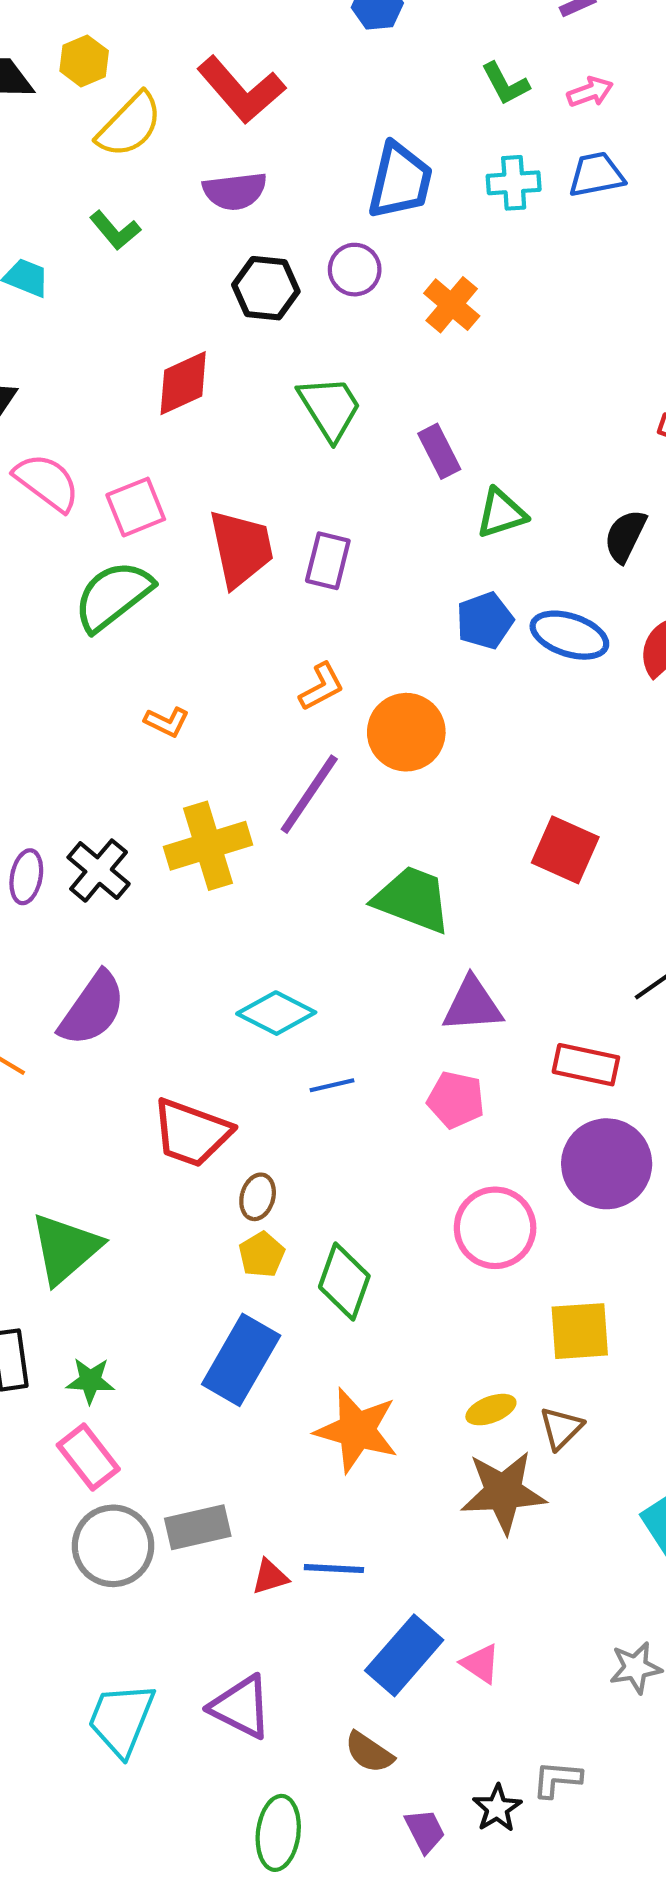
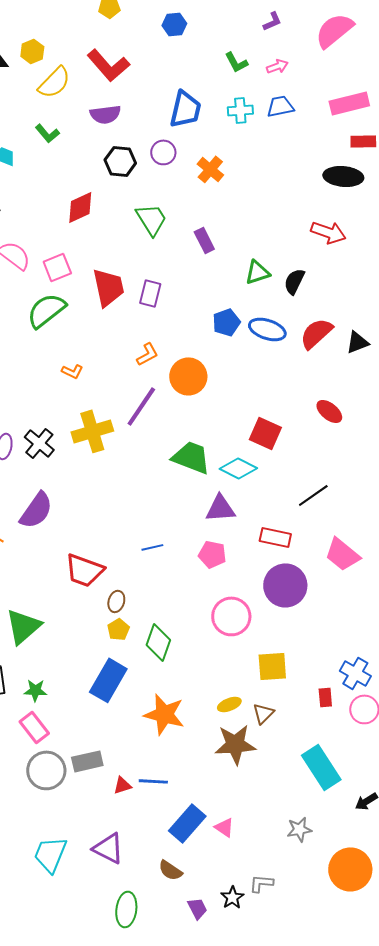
green triangle: (501, 513) -> (257, 272), moved
cyan diamond: (276, 1013) -> (238, 468), moved

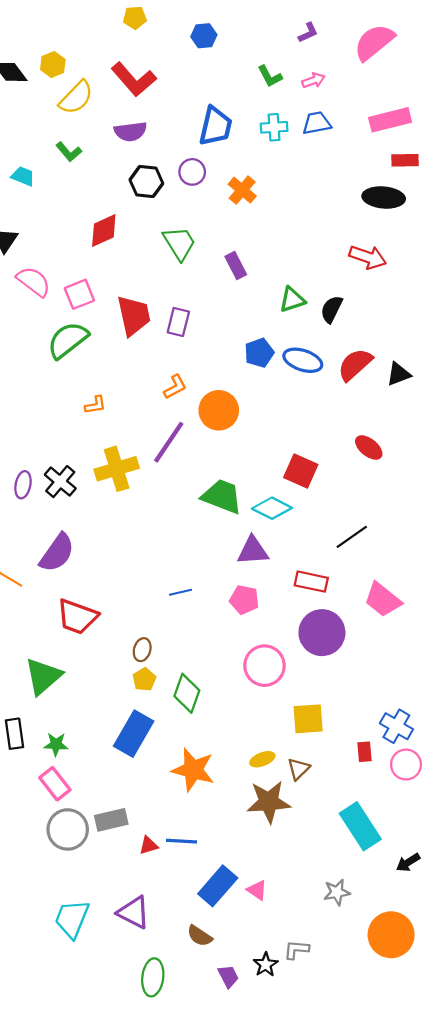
orange L-shape: (72, 371) -> (95, 405), turned -35
red trapezoid: (84, 570) -> (77, 617), moved

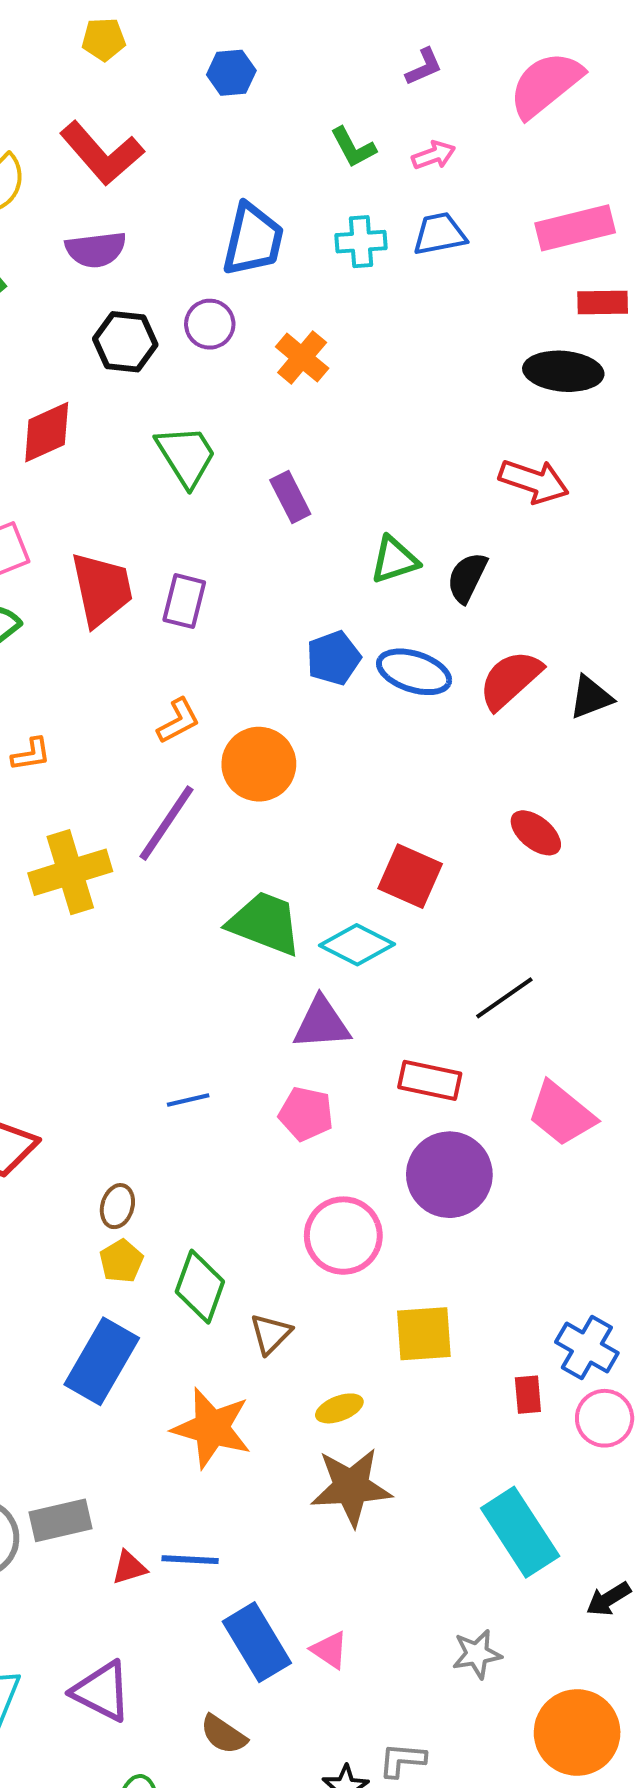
brown triangle: (299, 769) -> (271, 1334), moved
blue rectangle: (218, 886) -> (257, 1642), turned -72

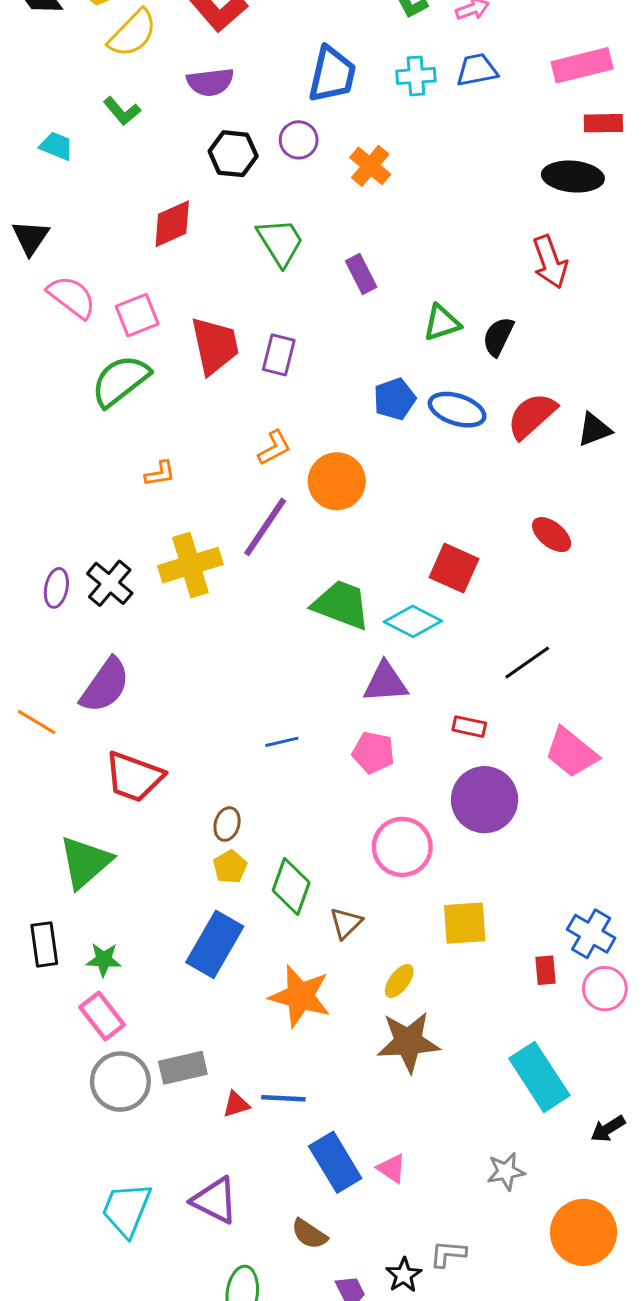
red arrow: (534, 481) -> (550, 262), turned 51
red rectangle: (430, 1080) -> (469, 727), size x0.7
yellow ellipse: (339, 1408) -> (399, 981), turned -32

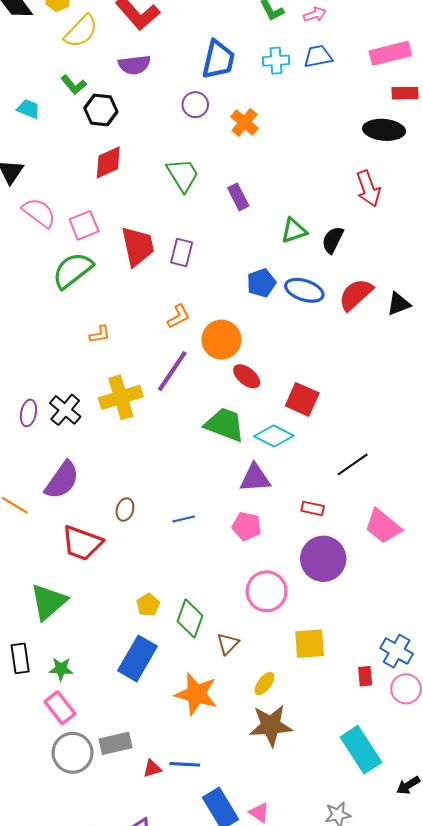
black hexagon: (233, 154) -> (101, 110), moved
red ellipse: (552, 535) -> (247, 376), moved
brown ellipse: (227, 824) -> (125, 510), moved

